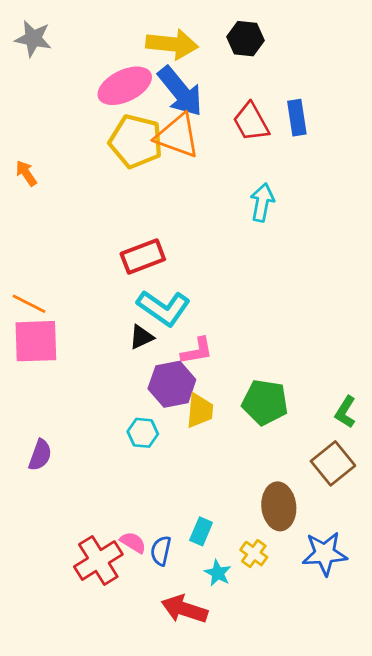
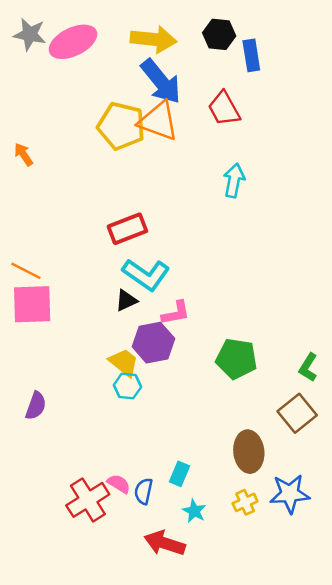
pink ellipse: (125, 86) -> (73, 42), moved
blue rectangle: (297, 118) -> (251, 55), moved
yellow trapezoid: (200, 411) -> (124, 362), moved, turned -56
yellow cross: (254, 554) -> (245, 502), moved, turned 30

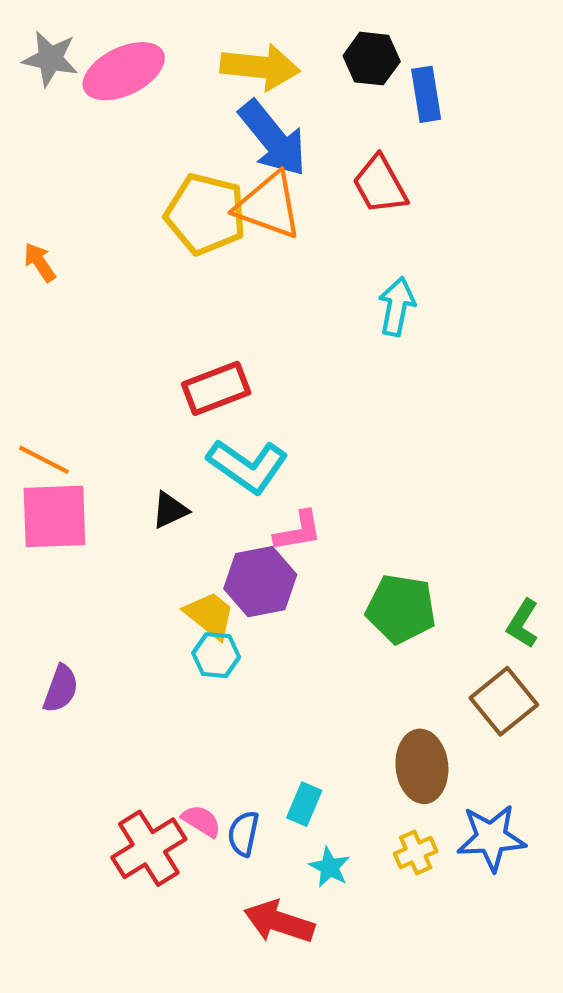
black triangle: (126, 301) -> (170, 510), moved

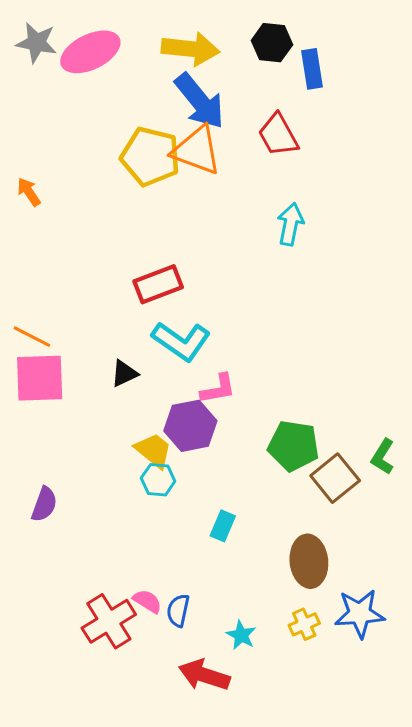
brown square: (504, 701) -> (335, 478), moved
cyan rectangle: (304, 804) -> (223, 526), moved

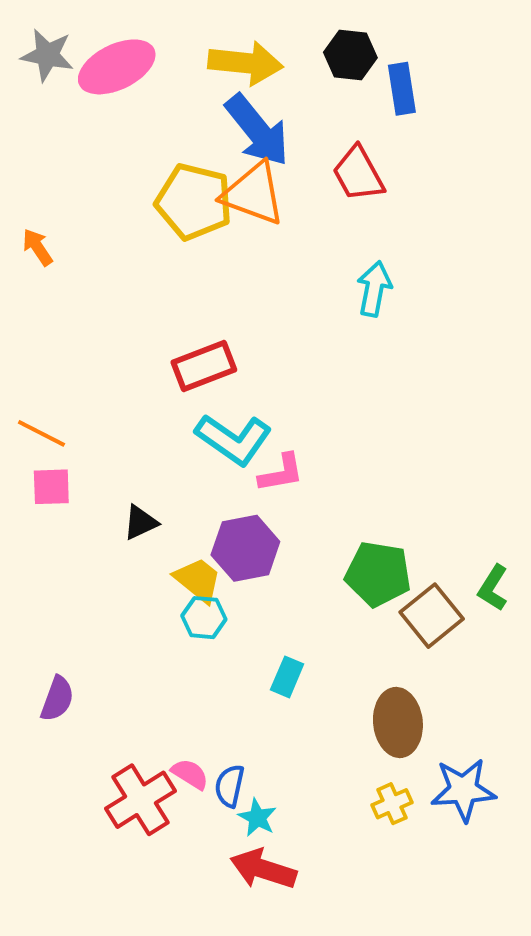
black triangle: (124, 374) -> (140, 522), moved
pink square: (40, 378) -> (51, 487), size x0.6
pink L-shape: (218, 389) -> (281, 473), moved
purple semicircle: (44, 504) -> (57, 699), moved
cyan star: (241, 635) -> (257, 818), moved

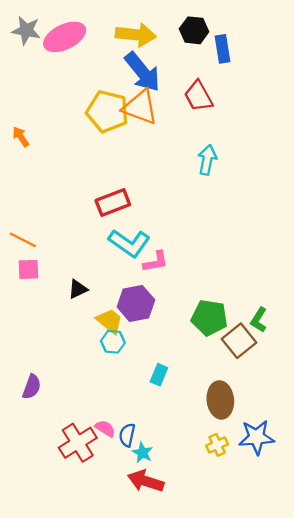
green L-shape: (493, 588) -> (259, 320), moved

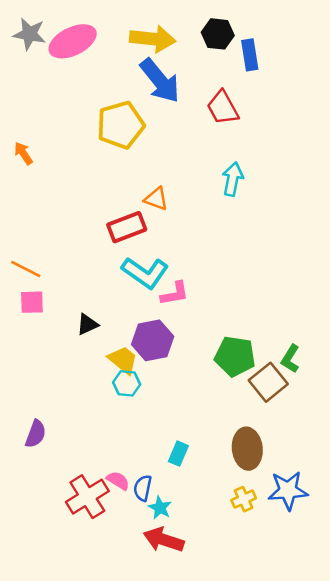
orange triangle: (140, 107) -> (156, 199), moved, size x0.6
yellow pentagon: (107, 111) -> (121, 125), turned -30
cyan rectangle: (159, 375) -> (178, 454), moved

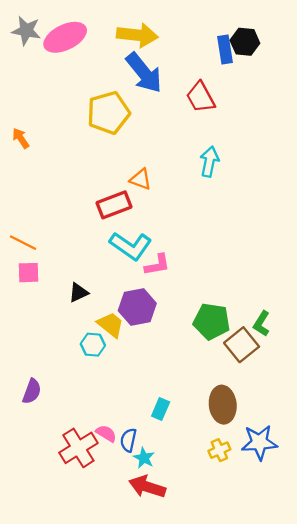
black hexagon: (218, 34) -> (245, 42), moved
cyan hexagon: (127, 383) -> (93, 345), moved

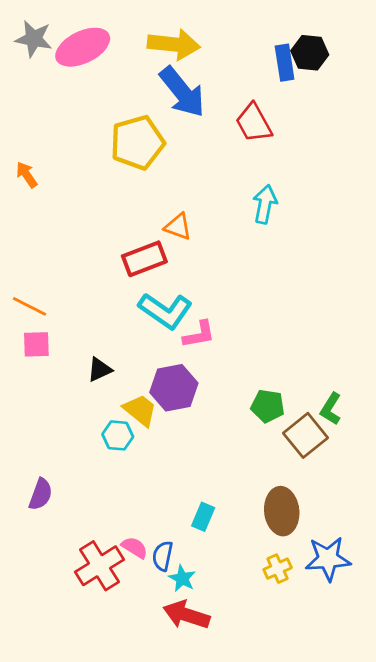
green pentagon: (212, 321) -> (268, 406), size x0.7

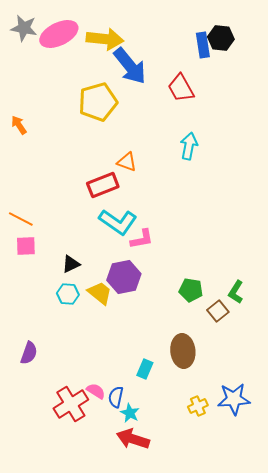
yellow arrow: (174, 44) -> (105, 39), moved
cyan hexagon: (118, 435) -> (68, 294), moved
brown square: (306, 435) -> (218, 311), size x0.7
brown ellipse: (282, 511) -> (183, 351), moved

